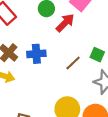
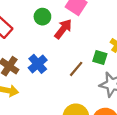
blue cross: (36, 54) -> (38, 64), turned -30

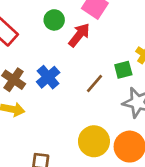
green square: (100, 58) -> (123, 70), turned -32

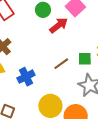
blue cross: (48, 77) -> (26, 77), moved

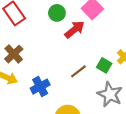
green square: (85, 59) -> (104, 65), turned 32

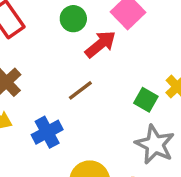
brown line: (78, 71) -> (80, 90), moved

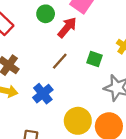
green square: (146, 100) -> (95, 59), moved

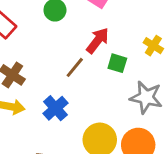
red arrow: (67, 27) -> (98, 40), moved

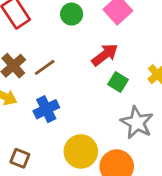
brown line: (75, 67) -> (45, 67), moved

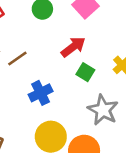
blue cross: (46, 109) -> (41, 93), moved

